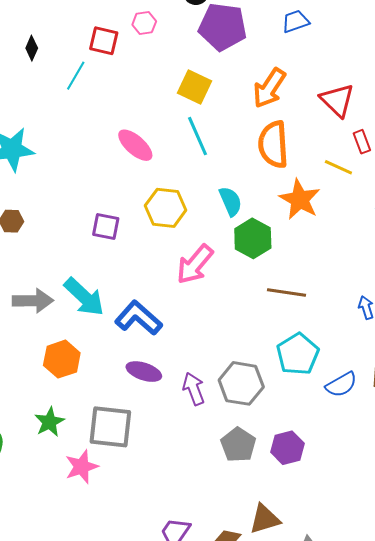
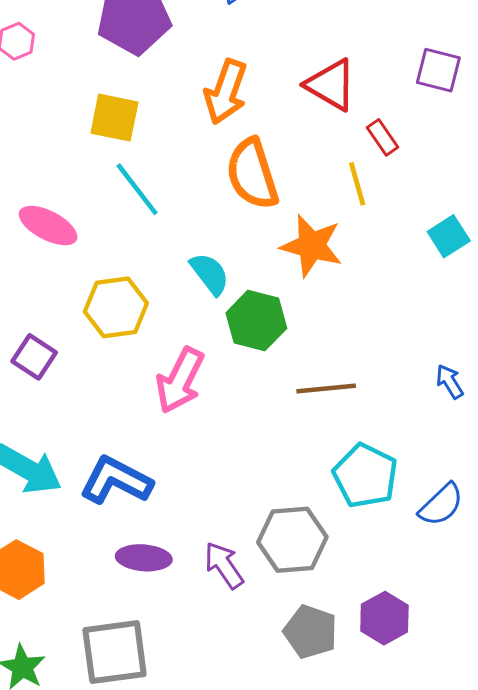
yellow line: (338, 167) -> (357, 184), turned 64
purple square: (106, 226) -> (34, 357), turned 36

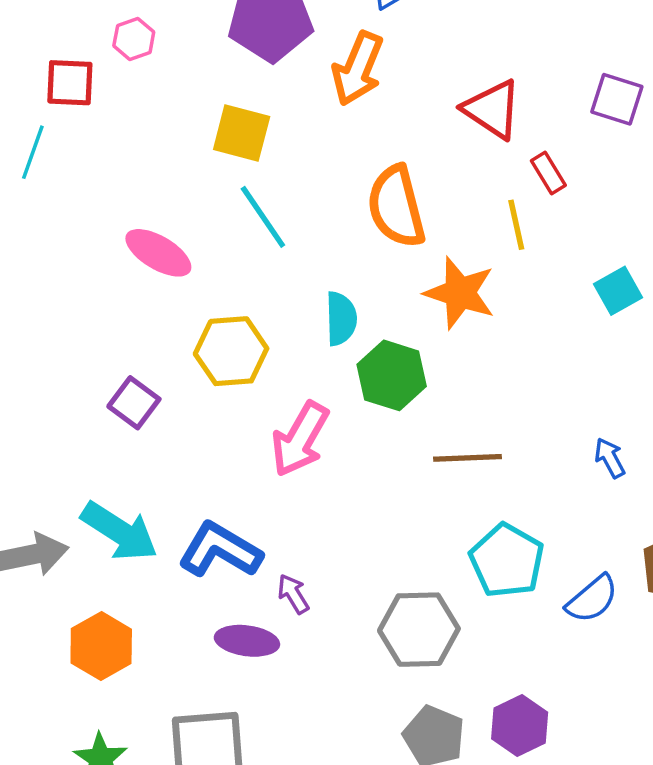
orange arrow: (226, 92) -> (358, 69), moved
cyan semicircle: (210, 274) -> (341, 319), turned 33
purple arrow: (224, 565) -> (293, 594), moved, size x0.7

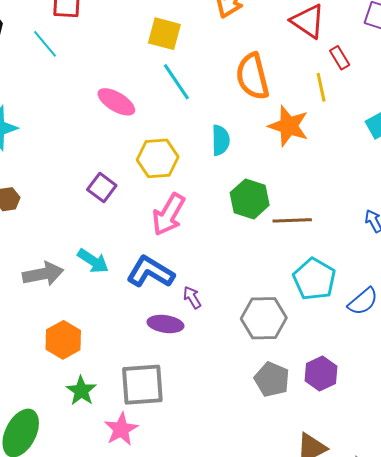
cyan line: (33, 152) -> (45, 44), turned -60
green hexagon: (392, 375) -> (250, 199), moved
pink arrow: (300, 439) -> (169, 214), moved
cyan arrow: (119, 531) -> (93, 261), size x0.7
orange hexagon: (101, 646) -> (63, 340), moved

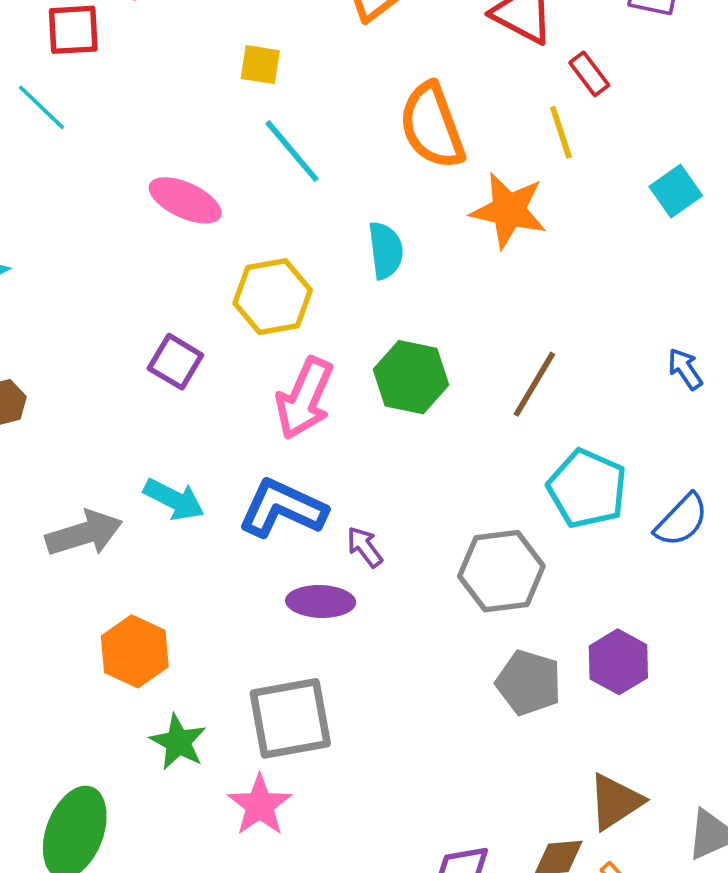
yellow square: (164, 34) -> (260, 65), size x0.7
green hexagon: (250, 199) -> (411, 377), moved
brown line: (292, 220) -> (534, 384), turned -51

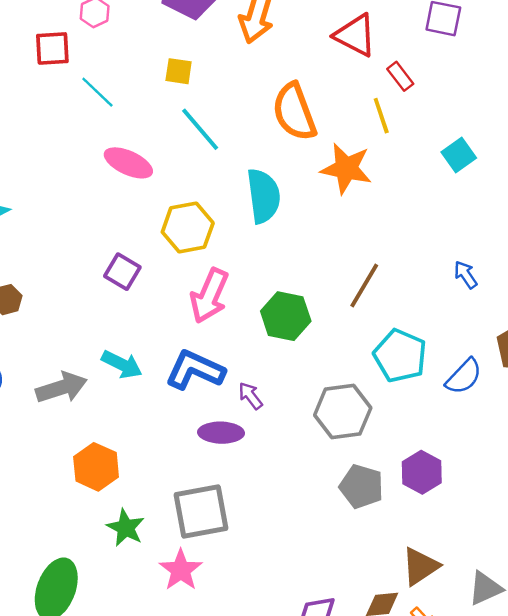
cyan line: (42, 107) -> (97, 92), moved
cyan semicircle: (386, 250) -> (264, 196), size x1.4
green hexagon: (411, 377) -> (286, 316), moved

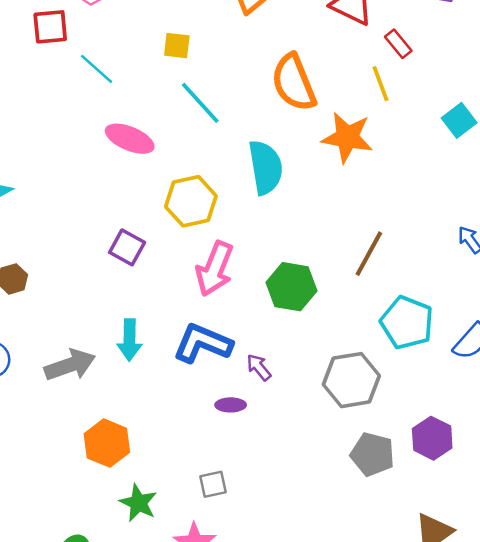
cyan arrow: (122, 364) -> (130, 340), turned 66
purple ellipse: (221, 433) -> (231, 405), size x0.7
gray square: (201, 511) -> (213, 484), size x0.5

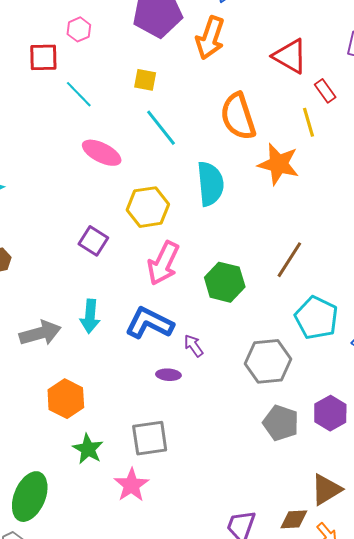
gray square: (213, 484) -> (150, 438), size x1.6

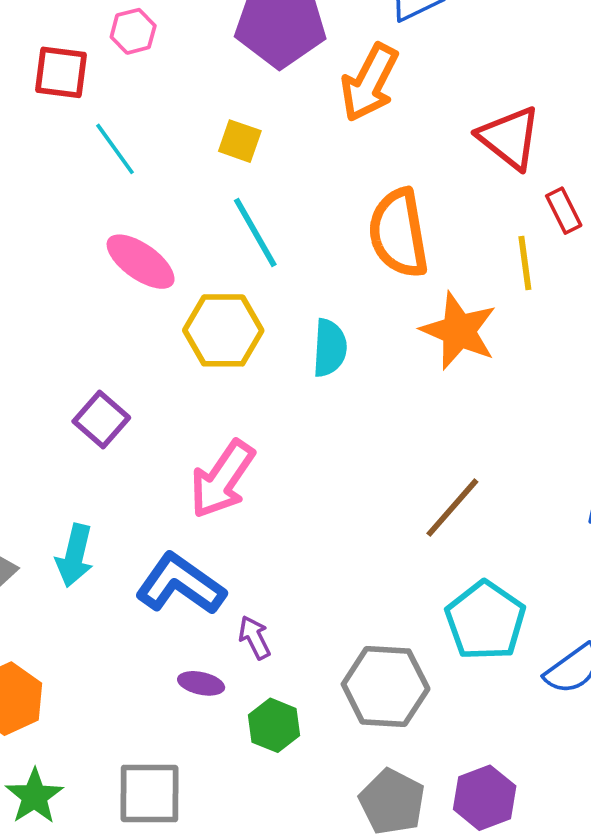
cyan semicircle: (210, 184) -> (330, 348), size x0.7
yellow hexagon: (148, 207) -> (223, 330), moved
green hexagon: (225, 282) -> (274, 725), moved, size x0.7

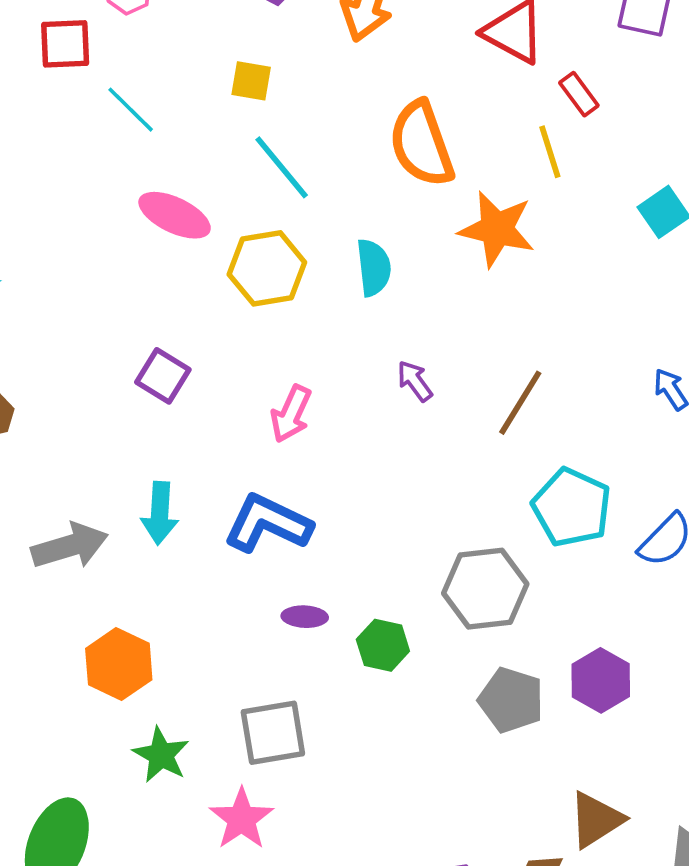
pink arrow: (222, 479) -> (291, 414), size x0.7
purple arrow: (255, 637) -> (415, 381), moved

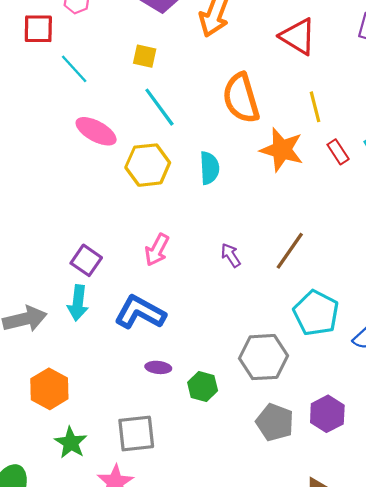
red rectangle: (579, 94) -> (338, 152), moved
purple square: (163, 376) -> (86, 260), moved
purple arrow: (415, 381) -> (231, 255), moved

